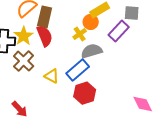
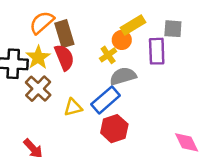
brown rectangle: (45, 17) -> (64, 34), turned -30
purple rectangle: (119, 31) -> (157, 51), turned -45
yellow triangle: (52, 76) -> (73, 107), turned -42

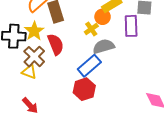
red semicircle: (64, 57) -> (56, 44), moved
yellow triangle: (73, 107) -> (29, 72), moved, turned 35
red hexagon: (114, 129) -> (84, 89), moved

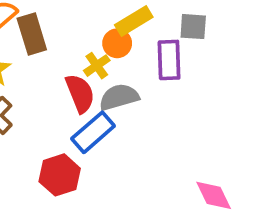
red semicircle: (56, 44) -> (80, 93), moved
red hexagon: (84, 89) -> (60, 175), moved

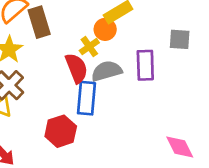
gray square: (193, 27) -> (180, 39), moved
purple rectangle: (169, 60) -> (145, 65), moved
blue rectangle: (93, 132) -> (86, 98), turned -44

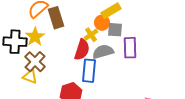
gray square: (180, 39) -> (115, 30), moved
red semicircle: (76, 68) -> (82, 50), turned 40

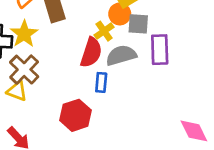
blue rectangle: (89, 71) -> (101, 82), size x0.6

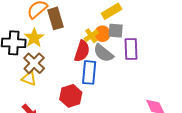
orange circle: (120, 14) -> (102, 34), moved
gray semicircle: (121, 55) -> (103, 53), turned -125
blue rectangle: (101, 82) -> (89, 72), size x1.6

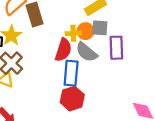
yellow cross: (91, 36) -> (73, 33), turned 32
red hexagon: (71, 96) -> (72, 99), moved

